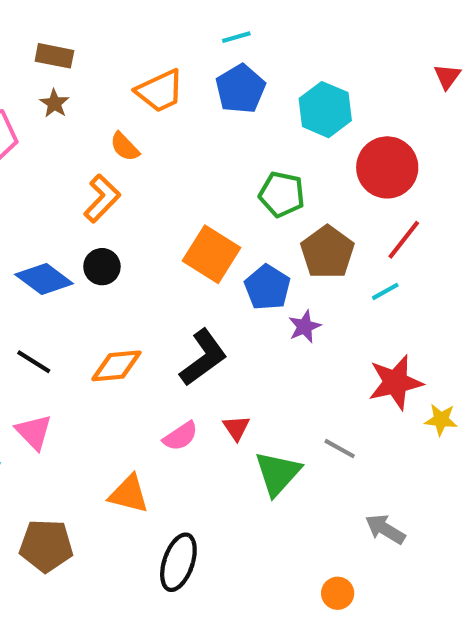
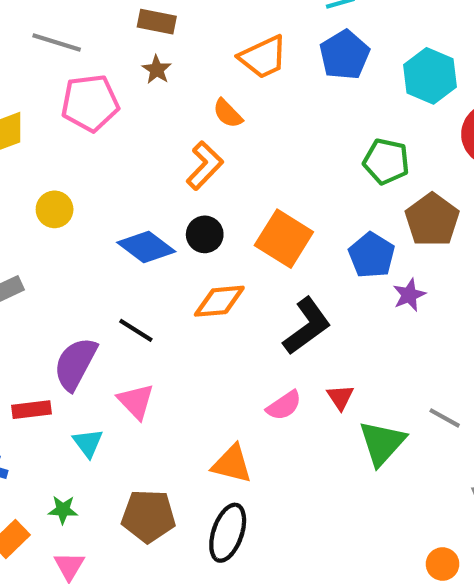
orange square: (212, 254) -> (284, 239), moved
orange diamond: (116, 366) -> (219, 301), moved
black ellipse: (178, 562) -> (228, 533), moved

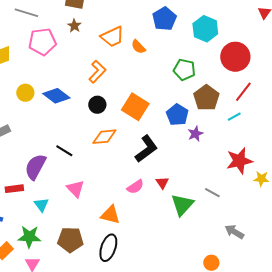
orange trapezoid: (263, 57) -> (112, 37), moved
orange semicircle: (228, 113) -> (138, 47), moved
blue diamond: (146, 247) -> (56, 96), moved
pink triangle: (136, 401) -> (75, 189), moved
green star: (63, 510) -> (29, 237), size x1.6

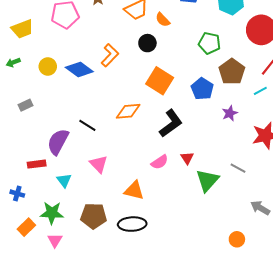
orange L-shape: (97, 72) -> (110, 55), moved
black circle: (97, 105) -> (147, 43), moved
purple star: (195, 134) -> (230, 113), moved
black ellipse: (108, 248) -> (132, 224), turned 68

